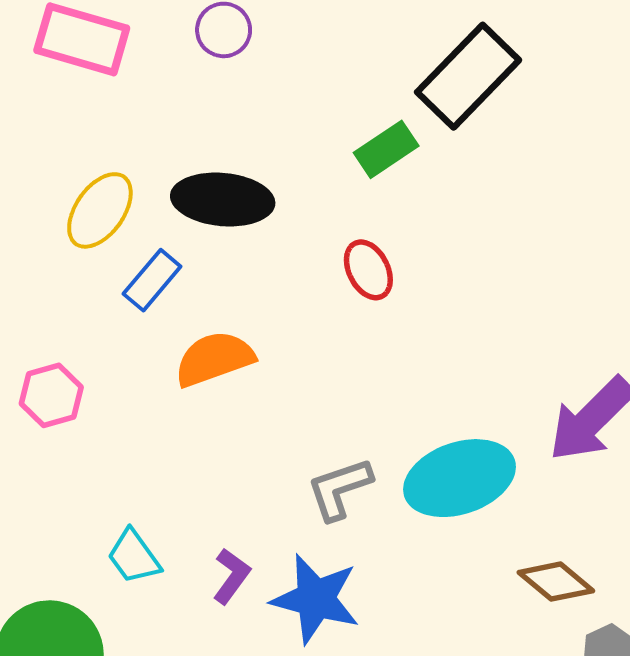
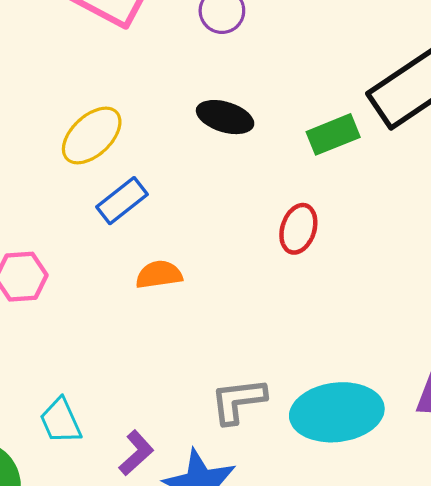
black ellipse: (223, 200) -> (225, 117), moved, size x0.7
red ellipse: (368, 270) -> (298, 229), turned 33
orange semicircle: (214, 359) -> (159, 275), size x0.7

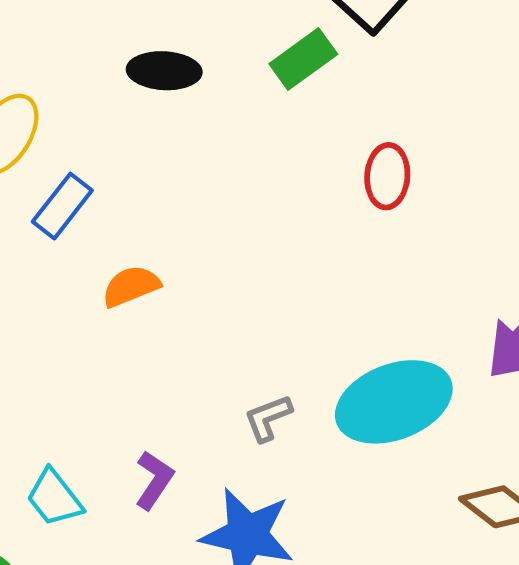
red ellipse: (298, 229) -> (387, 176), moved
gray L-shape: (238, 401) -> (268, 418), size x0.7
purple L-shape: (136, 453) -> (154, 480), moved

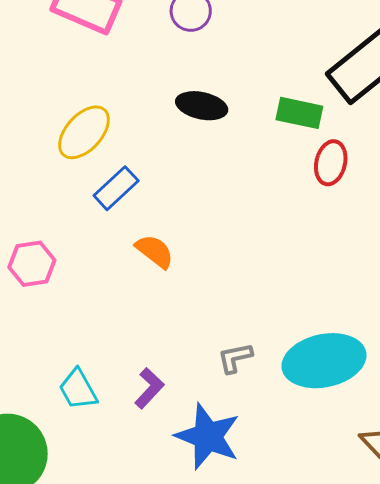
green rectangle: (303, 59) -> (299, 113), turned 39
red ellipse: (387, 176) -> (331, 163), moved
orange semicircle: (131, 286) -> (155, 251), turned 51

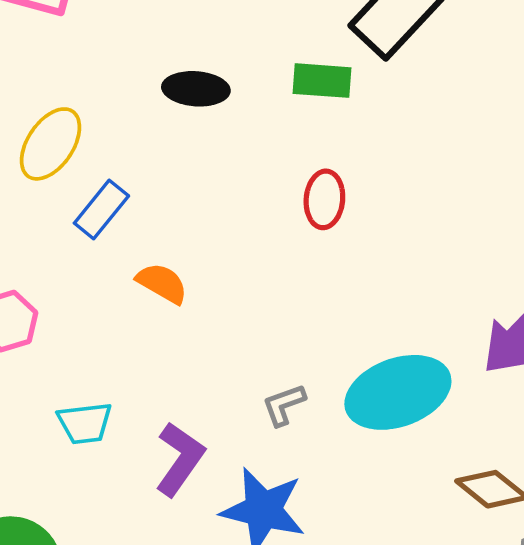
red ellipse: (331, 163) -> (324, 199), moved
purple L-shape: (149, 388) -> (180, 459), size x1.4
cyan trapezoid: (78, 389) -> (85, 423), moved, turned -60

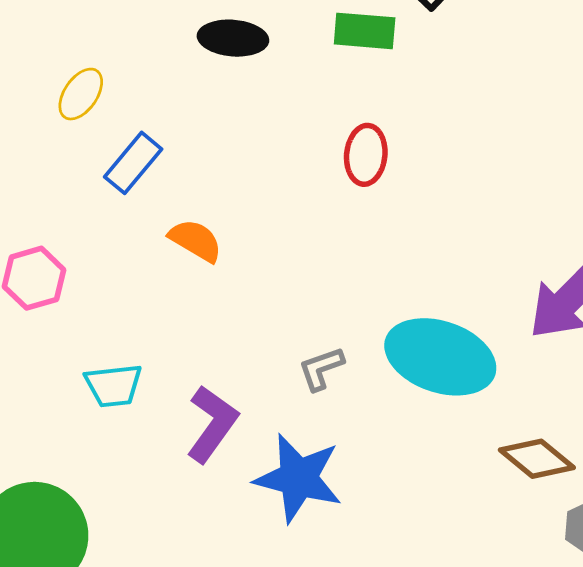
yellow ellipse: (51, 144) -> (81, 94), size x0.7
cyan ellipse: (398, 392) -> (440, 357), turned 38

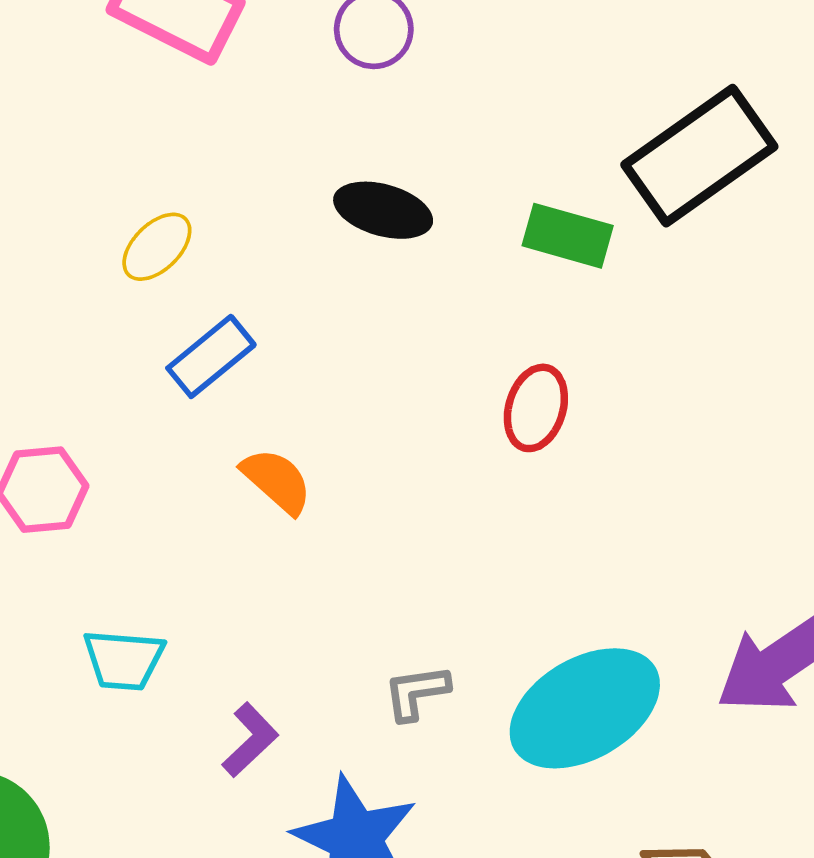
cyan ellipse: (440, 357) -> (585, 708), turned -60
purple L-shape: (212, 424) -> (250, 740), size x0.7

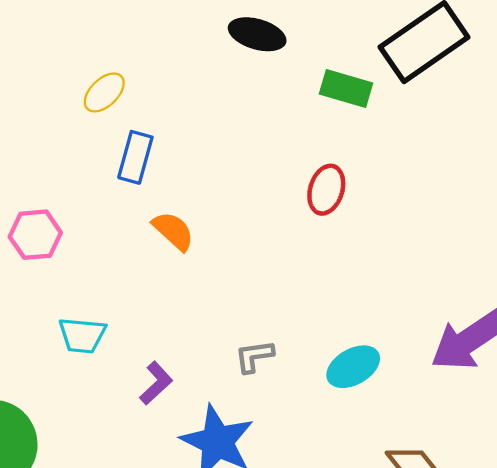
black ellipse: (383, 210) -> (257, 34), moved
blue rectangle: (211, 356) -> (135, 157), turned -36
cyan ellipse: (585, 708) -> (353, 367), size x0.6

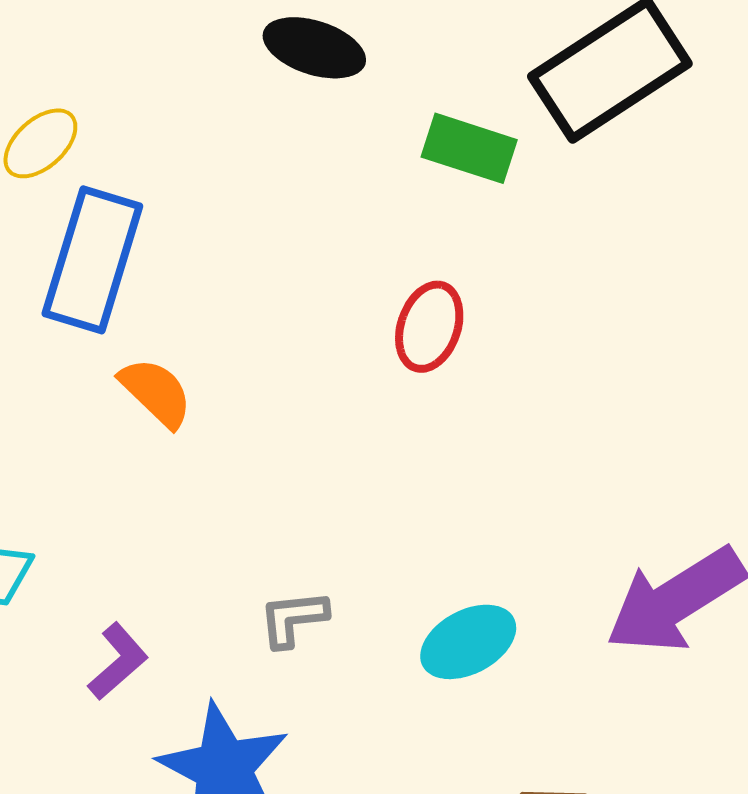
blue rectangle: (135, 157) -> (92, 260), size x1.5

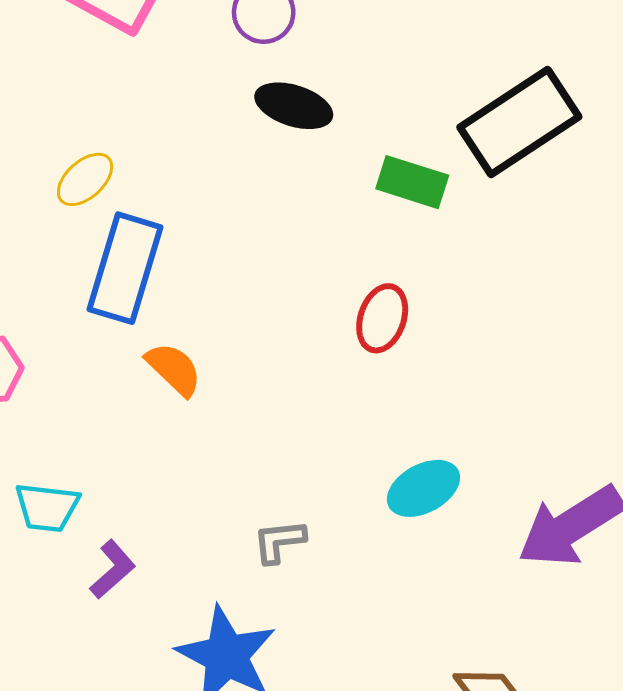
cyan ellipse: (468, 642) -> (423, 488), moved
purple L-shape: (118, 661) -> (113, 569), moved

